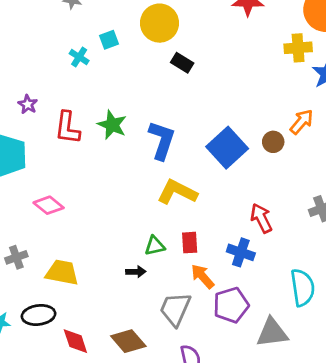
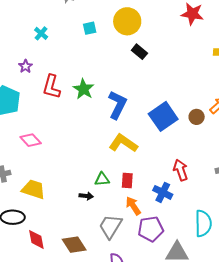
cyan cross: (79, 57) -> (41, 33), moved

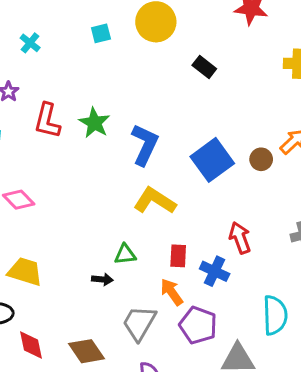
black rectangle: (139, 52) -> (204, 67), moved
red rectangle: (127, 180) -> (178, 256), moved
purple pentagon: (151, 229) -> (198, 325), turned 30

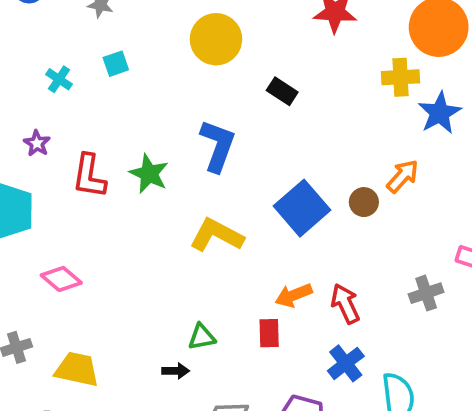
cyan square: (101, 33) -> (116, 64), moved
blue L-shape: (145, 145) -> (218, 146), moved
yellow L-shape: (155, 201) -> (217, 235), moved
blue cross: (215, 271) -> (346, 363), moved, turned 32
orange arrow: (172, 292) -> (294, 295), moved, turned -72

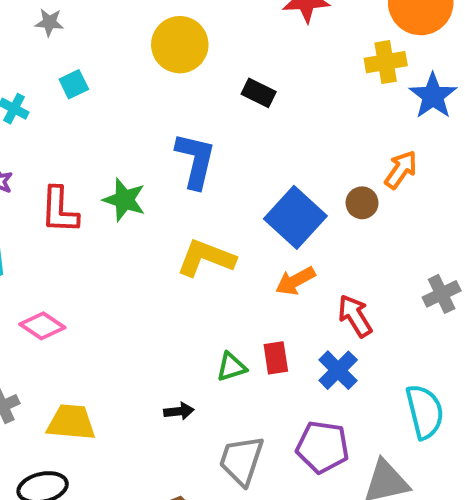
orange arrow: (294, 295) -> (295, 281), moved
green triangle: (202, 337) -> (231, 367), moved
blue cross: (346, 363) -> (338, 370), moved

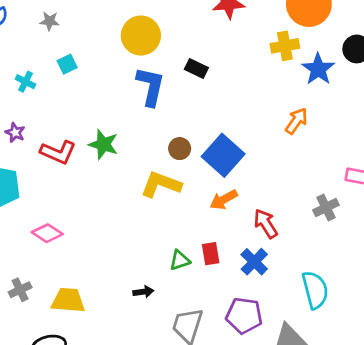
blue L-shape: (195, 160) -> (150, 86), moved
brown circle: (362, 203) -> (180, 149), moved
red L-shape: (59, 210) -> (58, 152), turned -68

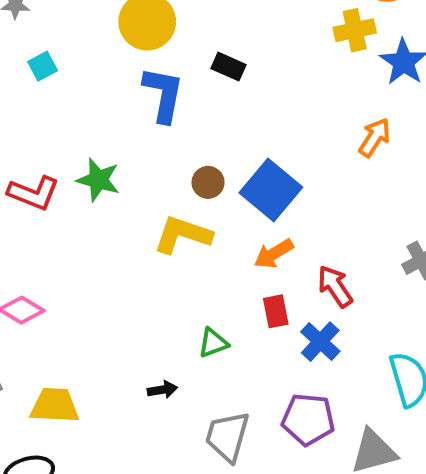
red rectangle: (211, 254) -> (276, 311), moved

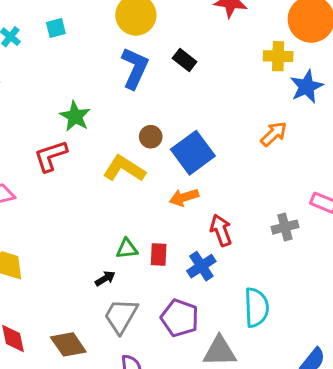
red L-shape: (34, 193) -> (51, 156), moved, turned 126
red rectangle: (276, 311) -> (159, 255), moved
black arrow: (162, 390) -> (105, 278), moved, turned -36

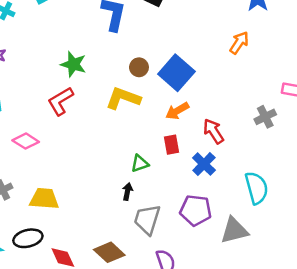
red rectangle: (159, 255) -> (171, 145), moved
black arrow: (105, 278) -> (127, 192), turned -35

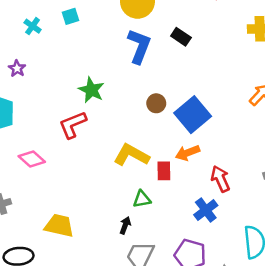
yellow L-shape: (123, 98) -> (131, 155), moved
red rectangle: (171, 145) -> (164, 171), moved
yellow trapezoid: (44, 199) -> (59, 226), moved

